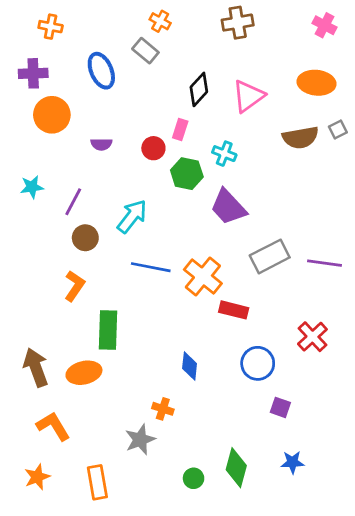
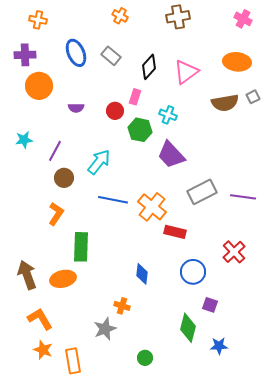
gray rectangle: (145, 51) -> (111, 56), moved
green diamond: (236, 468) -> (188, 328), moved
orange star: (37, 477) -> (43, 350), moved, turned -30

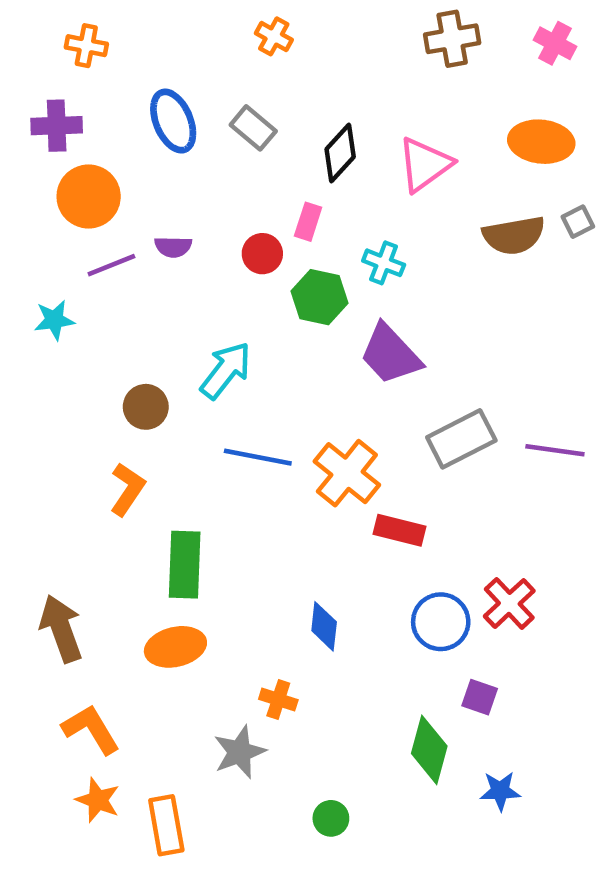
brown cross: (178, 17) -> (452, 39), moved
purple line: (55, 151) -> (111, 265), moved, turned 40
red cross: (234, 252) -> (509, 603), moved
orange ellipse: (63, 279) -> (175, 647), moved

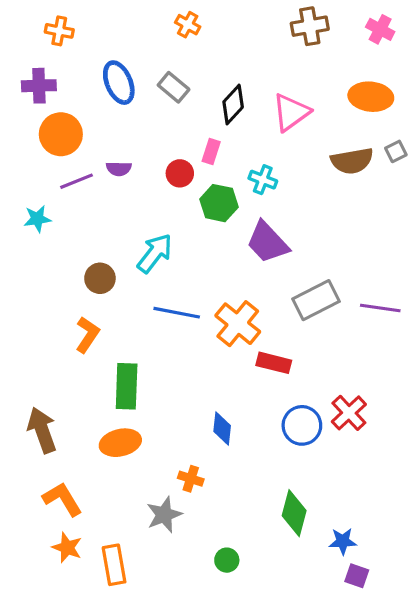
purple square: (480, 697) -> (357, 576), moved

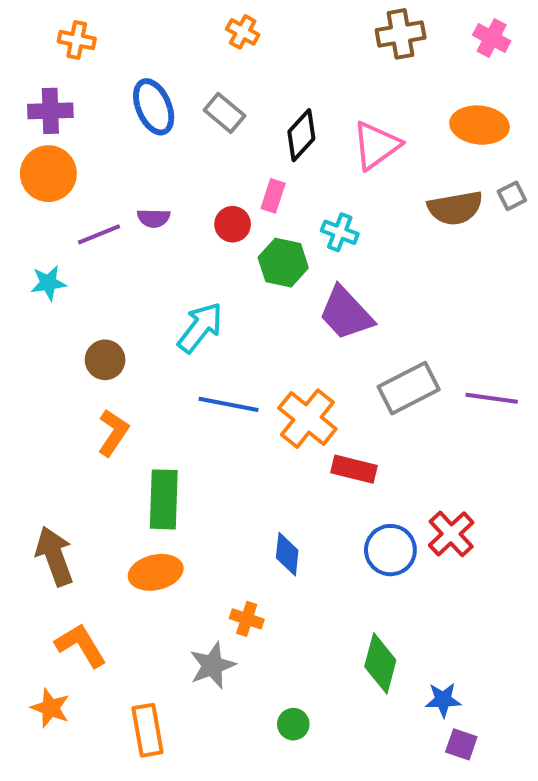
orange circle: (61, 134) -> (48, 174), moved
brown circle: (100, 278) -> (105, 360), moved
orange star: (67, 548) -> (50, 708), moved

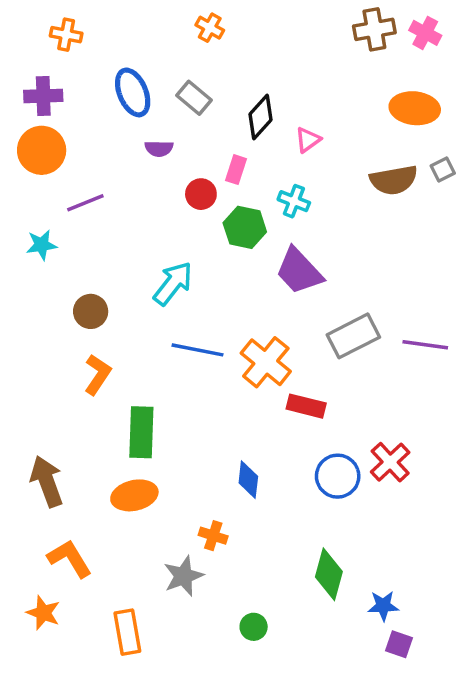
brown cross: (401, 34) -> (374, 29), moved
pink triangle: (376, 145) -> (308, 140), moved, size x0.6
purple semicircle: (154, 218) -> (159, 149), moved

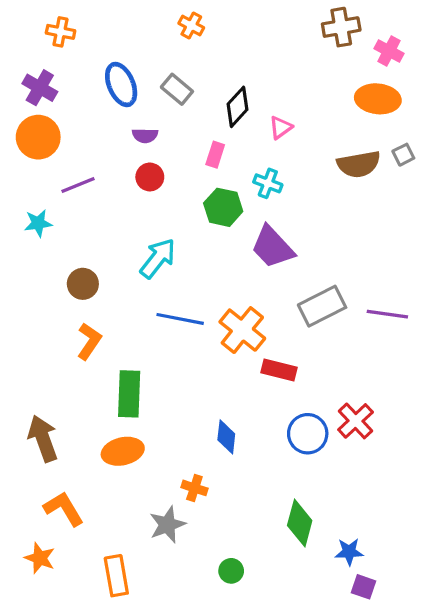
pink cross: (425, 33) -> (389, 51), moved
purple cross: (43, 96) -> (40, 88), turned 32
red circle: (201, 194) -> (150, 177), moved

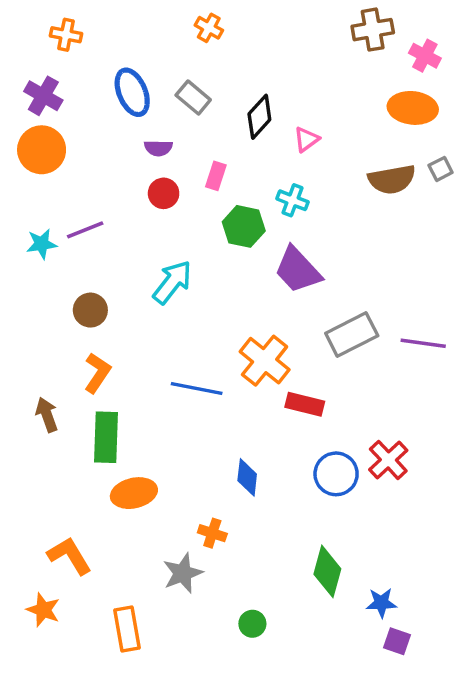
pink rectangle: (215, 155) -> (216, 176), moved
purple line: (78, 185) -> (85, 230), moved
blue line: (180, 319) -> (197, 388), moved
green rectangle: (129, 394) -> (106, 437), moved
brown arrow: (43, 439) -> (47, 415), moved, size x0.7

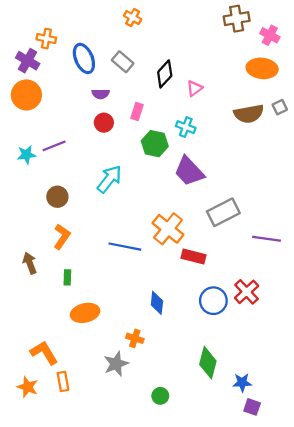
orange cross: (66, 35) -> (46, 39), moved
purple line: (423, 343) -> (266, 239), moved
green rectangle: (106, 437) -> (67, 277), size x0.5
orange rectangle: (127, 629) -> (63, 381), moved, size x0.7

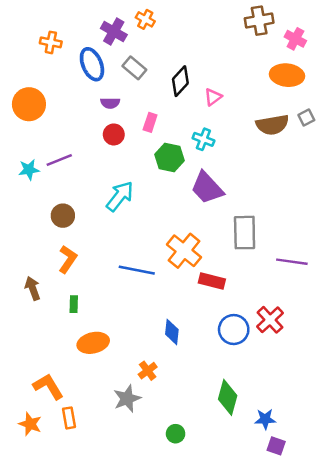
purple cross: (28, 61) -> (114, 32), moved
gray rectangle: (223, 212) -> (245, 233), turned -64
orange cross: (135, 338) -> (148, 371), turned 35

